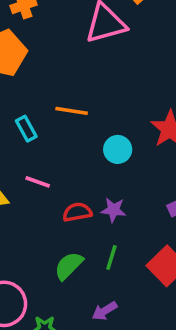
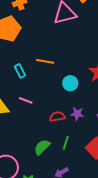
purple star: (113, 210) -> (77, 114), moved
red semicircle: (77, 212) -> (57, 117), moved

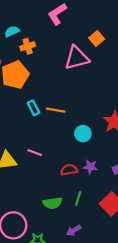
cyan rectangle: (20, 71) -> (34, 108), moved
green semicircle: (42, 147) -> (53, 203), turned -144

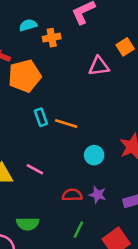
orange cross: (28, 46) -> (52, 38), moved
pink triangle: (77, 58) -> (99, 66), size x0.7
green semicircle: (53, 203) -> (28, 224), moved

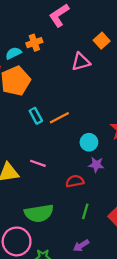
cyan semicircle: (28, 25) -> (13, 53), moved
orange line: (66, 123) -> (59, 118), turned -36
purple star: (98, 195) -> (96, 165), moved
green semicircle: (28, 224) -> (39, 213), size x1.4

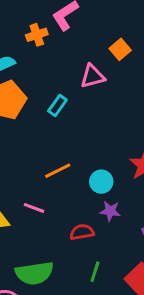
orange cross: (34, 43) -> (37, 35), moved
cyan rectangle: (36, 116) -> (57, 106), moved, turned 63
orange line: (59, 118) -> (58, 171), moved

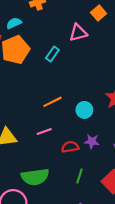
pink line: (34, 208) -> (44, 132), moved, turned -40
purple star: (110, 211) -> (92, 141), moved

